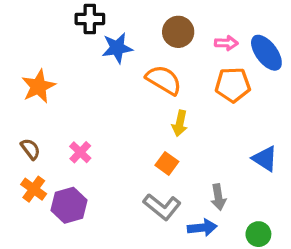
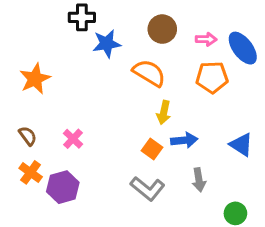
blue arrow: (202, 228) -> (184, 140), moved

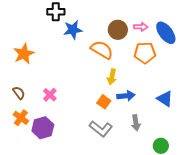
brown circle: (162, 29) -> (118, 30), moved

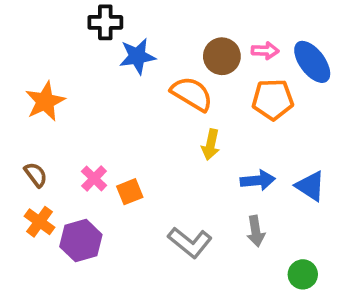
blue arrow: (126, 96) -> (258, 180), moved
orange square: (104, 102) -> (130, 192), moved, turned 32

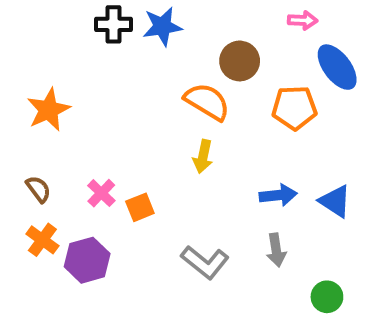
pink arrow: (265, 51) -> (303, 20), moved
blue star: (137, 56) -> (162, 26), moved
yellow arrow: (211, 145) -> (203, 157), moved

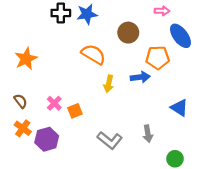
orange semicircle: (207, 102) -> (93, 54), moved
blue arrow: (278, 195) -> (140, 77), moved

